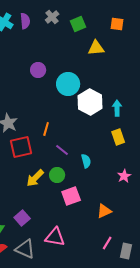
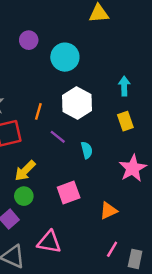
white hexagon: (90, 102) -> (77, 103), moved
green circle: (57, 175) -> (24, 196), moved
pink star: (124, 176) -> (133, 168), size x1.6

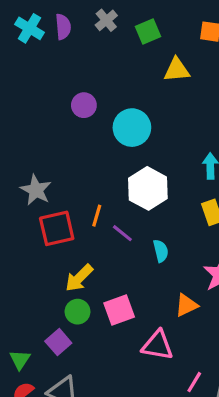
orange line: (38, 111) -> (97, 216), moved
pink square: (69, 192) -> (119, 310), moved
orange triangle: (108, 211) -> (186, 305), moved
pink triangle: (49, 242) -> (158, 345), moved

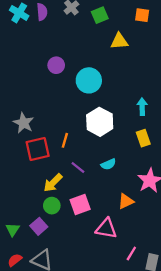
purple line: (122, 233) -> (78, 168), moved
cyan semicircle: (161, 251) -> (108, 164), turned 80
green triangle: (20, 360) -> (13, 230), moved

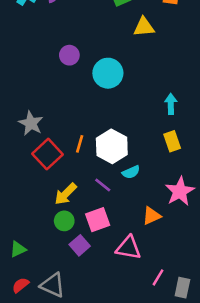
white hexagon: (100, 122) -> (112, 146), moved
red square: (38, 149) -> (48, 154), turned -30
purple line: (78, 168) -> (103, 185), moved
purple square: (39, 226) -> (80, 245), moved
green triangle: (13, 230) -> (18, 249), turned 32

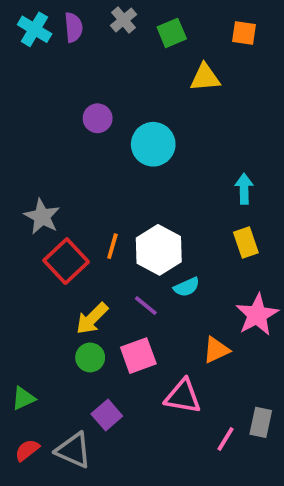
purple square: (80, 245) -> (107, 415), moved
gray rectangle: (182, 288) -> (261, 422), moved

